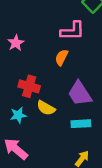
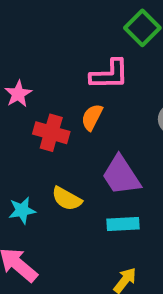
red cross: (29, 86) -> (51, 133), moved

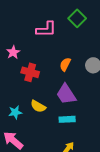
pink L-shape: (109, 74) -> (46, 29), moved
orange semicircle: (92, 117) -> (65, 64), moved

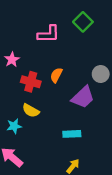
orange semicircle: (65, 64) -> (56, 75), moved
purple trapezoid: (66, 94) -> (83, 97), moved, turned -100
yellow semicircle: (38, 106) -> (31, 111), moved

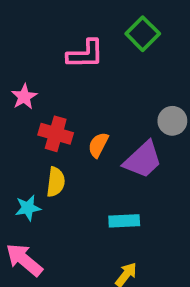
orange semicircle: (56, 75) -> (98, 145), moved
yellow semicircle: (31, 111) -> (56, 182), turned -112

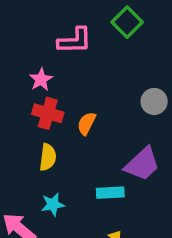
pink star: (24, 97) -> (41, 80), moved
purple trapezoid: (143, 160) -> (142, 164), moved
cyan star: (28, 208) -> (53, 204), moved

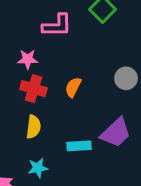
pink star: (41, 80) -> (28, 59), turned 30
orange semicircle: (87, 123) -> (73, 87), moved
cyan rectangle: (110, 193) -> (79, 146), moved

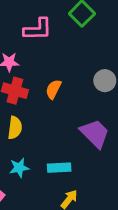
purple trapezoid: (116, 133) -> (95, 133), turned -92
cyan rectangle: (79, 146) -> (59, 168), moved

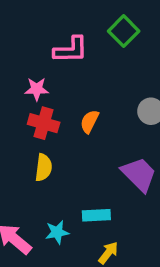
cyan star: (19, 168) -> (57, 232), moved

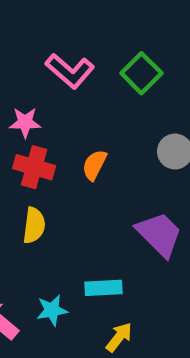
green square: (124, 31) -> (141, 73), moved
pink L-shape: (71, 50) -> (70, 71), turned 42

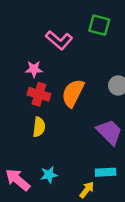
green square: (141, 73) -> (99, 25), moved, turned -30
orange semicircle: (94, 165) -> (73, 93), size x1.6
cyan rectangle: (103, 288) -> (106, 172), moved

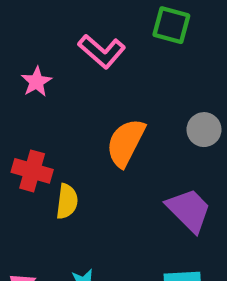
pink star: (34, 69) -> (36, 82), moved, turned -30
red cross: (39, 94) -> (32, 171), moved

